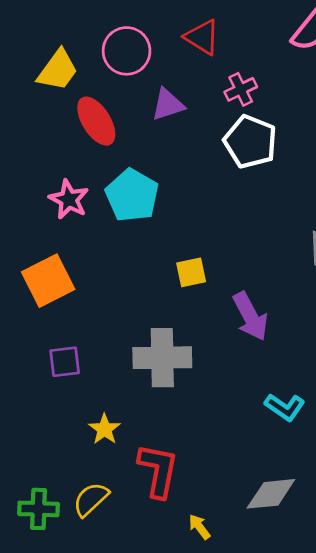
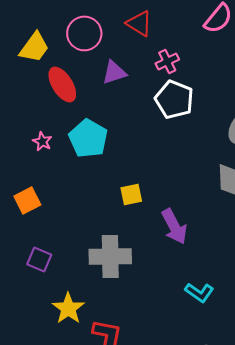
pink star: (69, 199) -> (42, 141), size x0.7
orange square: (48, 281) -> (27, 200), size x0.7
purple square: (65, 362) -> (39, 259), turned 30
yellow star: (105, 429) -> (68, 308), size x1.4

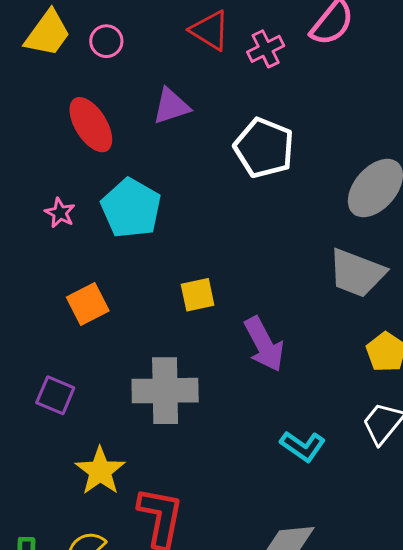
pink circle: (84, 33) -> (106, 41), moved, size x0.6
yellow trapezoid: (34, 47) -> (48, 33), moved
pink cross: (167, 61) -> (266, 49), moved
orange square: (27, 200) -> (88, 304), moved

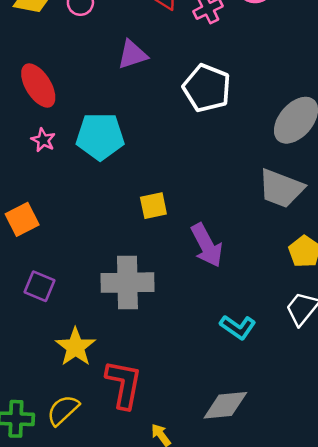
red ellipse: (91, 125) -> (38, 86), moved
cyan pentagon: (131, 208) -> (100, 136), turned -30
orange square: (88, 304) -> (22, 219), moved

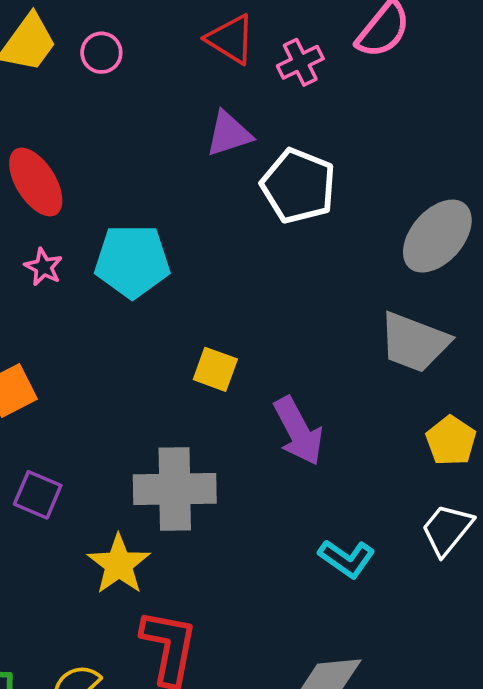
purple triangle: (132, 55) -> (229, 134), moved
yellow square: (153, 206) -> (215, 369), turned 32
yellow star: (75, 347) -> (119, 564), moved

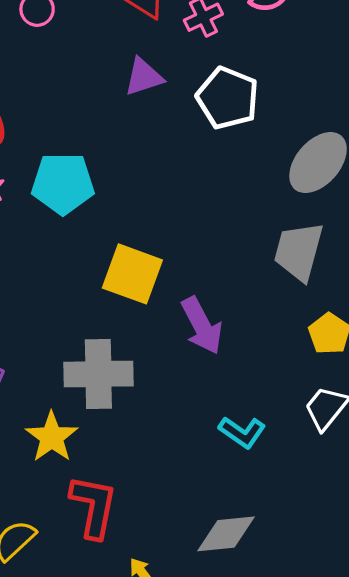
white pentagon: (298, 186) -> (228, 98), moved
gray trapezoid: (414, 342) -> (299, 251), turned 84
yellow square: (215, 369) -> (132, 274), size x1.6

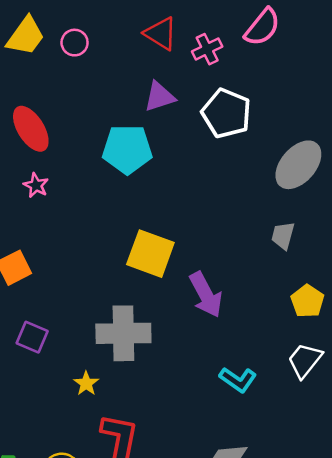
cyan pentagon: (63, 184) -> (127, 149), moved
gray trapezoid: (299, 251) -> (283, 236), size x0.6
yellow star: (52, 437) -> (86, 383), size x0.6

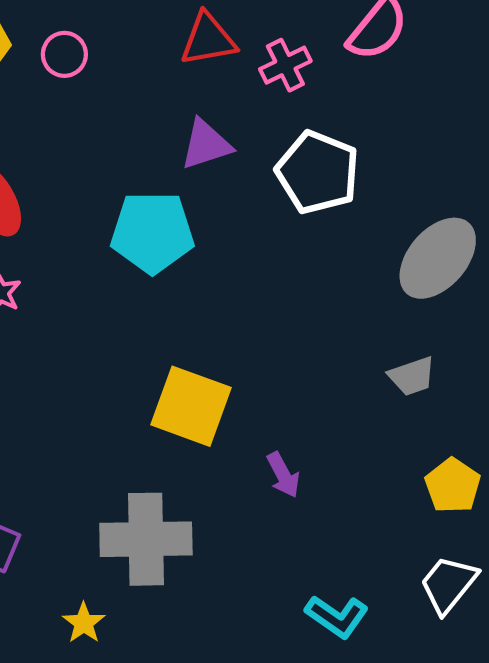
red triangle: (161, 34) -> (208, 39), turned -42
gray trapezoid: (283, 236) -> (412, 376), turned -124
purple arrow: (206, 295) -> (283, 475), size x0.6

